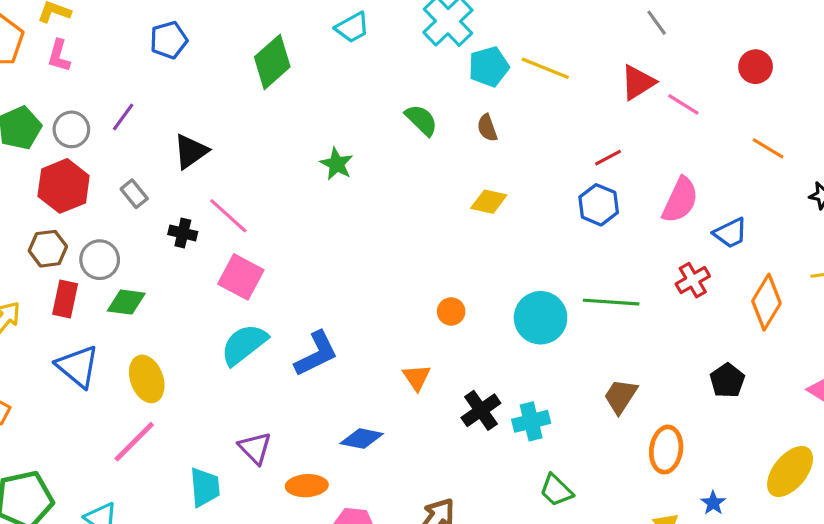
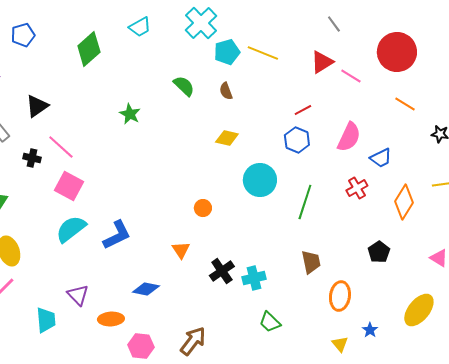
red circle: (756, 67) -> (397, 52), size x1.8
green line: (611, 302) -> (305, 202), turned -76
cyan circle: (541, 318) -> (260, 180), moved
brown trapezoid: (621, 396) -> (311, 262), turned 135

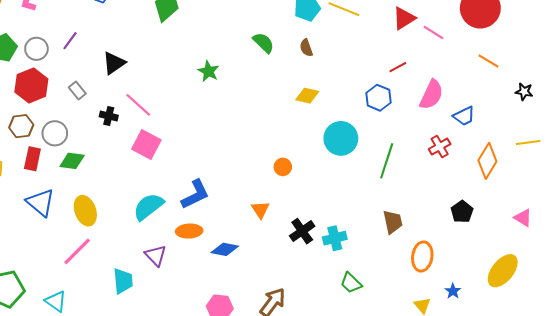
red line: (303, 110) -> (398, 67), moved
cyan semicircle: (71, 229) -> (148, 207), moved
orange ellipse: (111, 319) -> (189, 231), moved

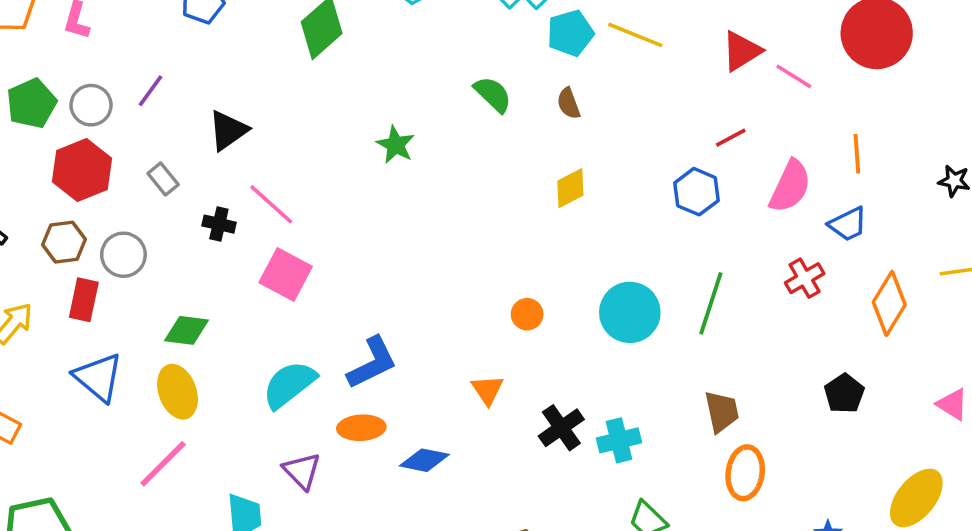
orange line: (488, 61) -> (857, 154), moved, turned 55
yellow diamond: (307, 96) -> (570, 188), turned -40
cyan circle: (341, 138) -> (630, 312), moved
green diamond: (72, 161) -> (187, 330), moved
orange ellipse: (422, 256) -> (745, 473), moved

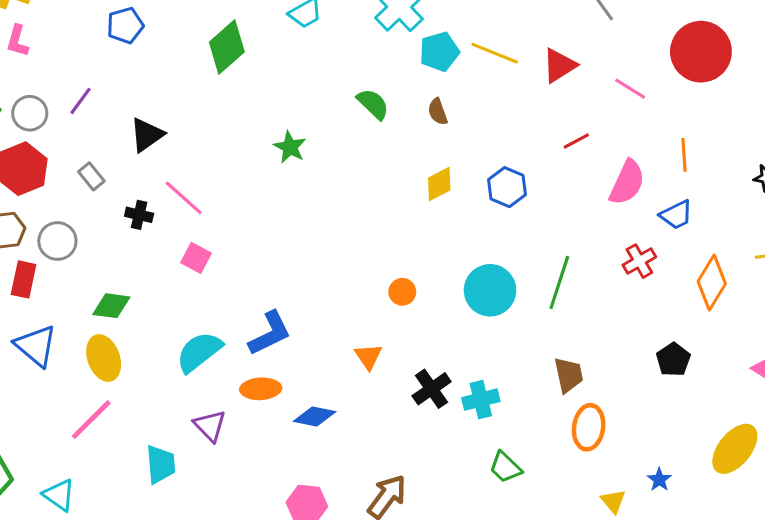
red triangle: (742, 51) -> (559, 65), moved
blue hexagon: (696, 192) -> (507, 187), moved
pink square: (286, 275) -> (196, 258), size x0.7

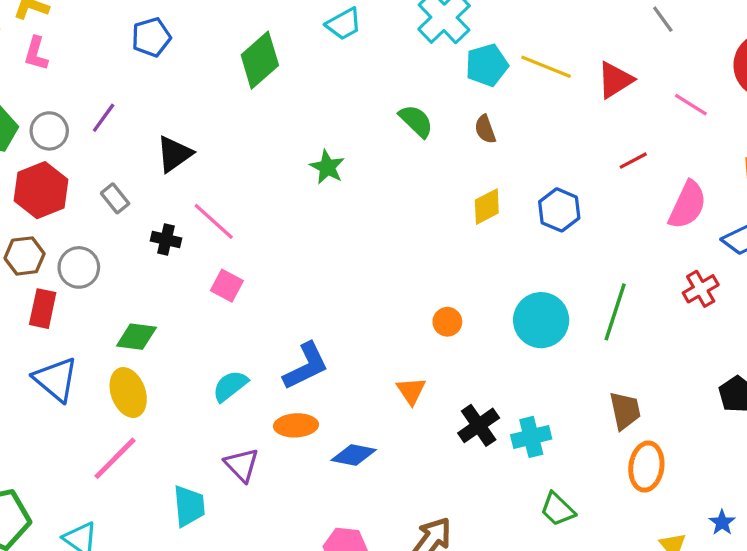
cyan semicircle: (199, 352) -> (230, 386), size x0.7

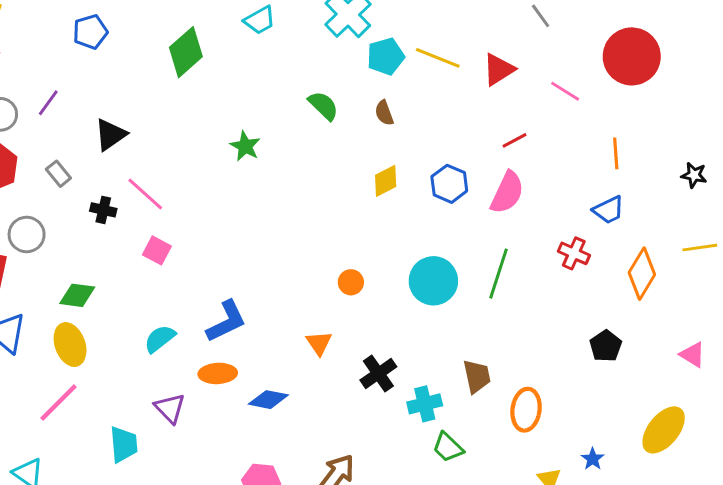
pink semicircle: (688, 205) -> (507, 193), moved
red cross: (701, 289) -> (574, 253), turned -36
brown trapezoid: (625, 411) -> (477, 376), moved
cyan cross: (531, 437) -> (425, 404), moved

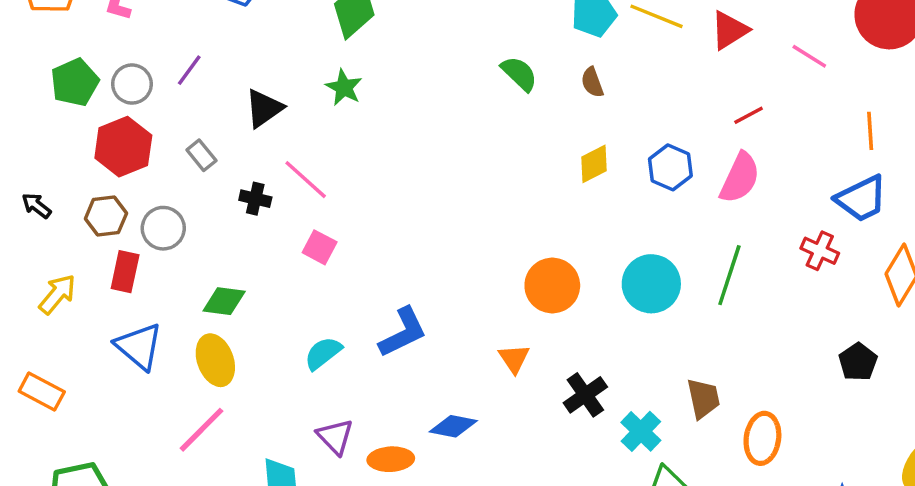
green star: (245, 146) -> (344, 88), moved
blue trapezoid: (609, 210) -> (861, 199), size x1.4
orange circle: (351, 282) -> (552, 285), size x1.8
orange ellipse: (218, 373) -> (391, 459), moved
cyan cross: (425, 404) -> (641, 431), turned -32

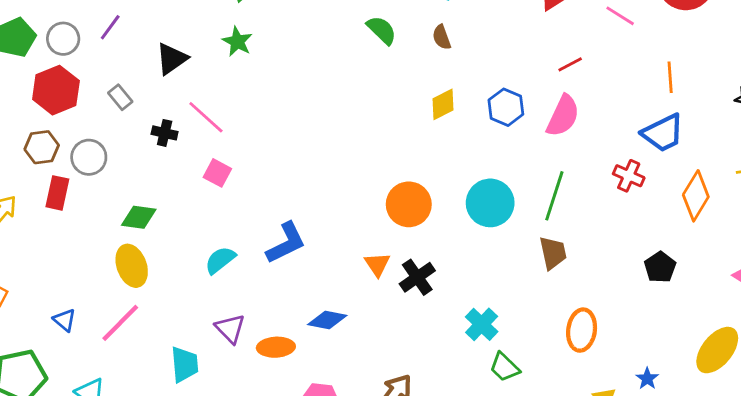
blue triangle: (139, 346) -> (65, 320), moved, size x0.6
black cross: (585, 395) -> (417, 277), moved
brown trapezoid: (703, 398) -> (553, 253), moved

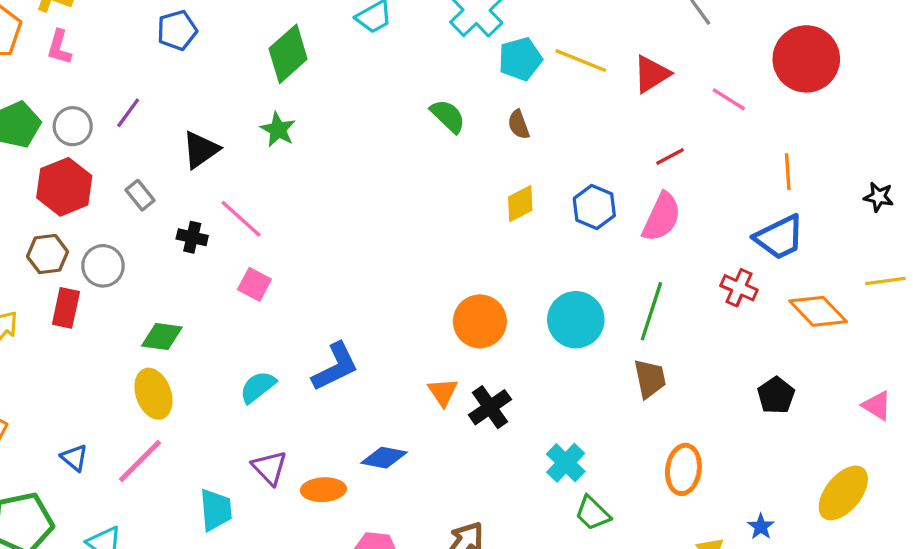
orange diamond: (696, 196) -> (818, 311), turned -75

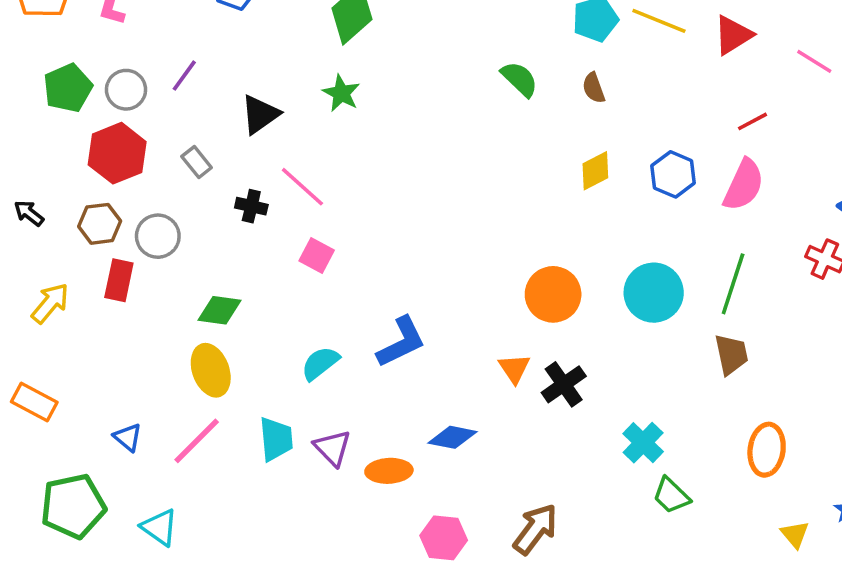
cyan trapezoid: (216, 510) -> (276, 439), moved

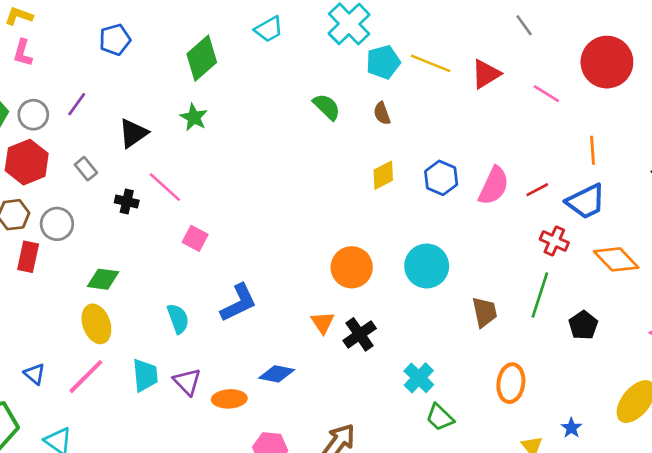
red line: (752, 121) -> (537, 190), moved
pink square: (317, 256) -> (195, 238), moved
green line: (733, 284) -> (540, 295), moved
cyan semicircle: (320, 363) -> (178, 319), turned 108

